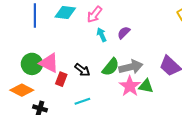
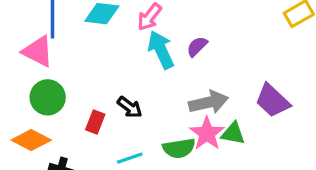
cyan arrow: (102, 35) -> (161, 50), size x1.6
pink triangle: (49, 63) -> (38, 51), moved
green semicircle: (111, 67) -> (179, 148), moved, turned 42

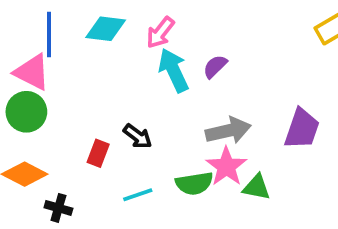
green circle: (48, 97) -> (26, 112), moved
purple trapezoid: (273, 101) -> (302, 129), turned -114
green triangle: (233, 133) -> (257, 187), moved

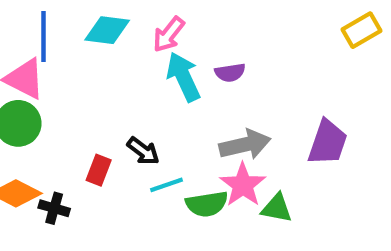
purple semicircle: (215, 66) -> (230, 73), turned -144
cyan line: (138, 195) -> (166, 185), moved
black cross: (58, 208) -> (54, 208), moved

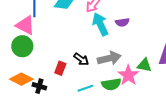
gray arrow: (245, 145) -> (109, 58), moved
cyan line: (166, 185) -> (85, 88), moved
green triangle: (277, 208) -> (144, 65), moved

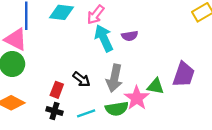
gray arrow: (109, 58) -> (114, 78), turned 115
black cross: (39, 86) -> (54, 111), moved

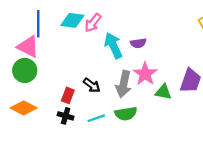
pink arrow: (96, 15) -> (93, 23), moved
pink star: (137, 98) -> (145, 74), moved

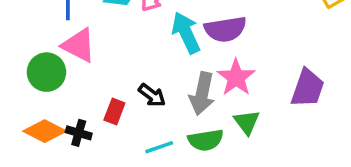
purple semicircle: (138, 43) -> (225, 29), size x1.6
pink triangle: (28, 47) -> (79, 45), moved
green triangle: (163, 92) -> (247, 122), moved, turned 42
black cross: (66, 116) -> (79, 133), moved

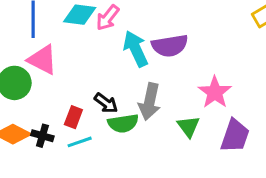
pink star: (236, 77) -> (215, 92), moved
purple trapezoid: (308, 88) -> (235, 136), moved
green semicircle: (206, 140) -> (123, 123), moved
cyan line: (159, 147) -> (80, 142), moved

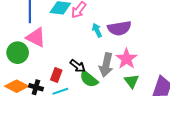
cyan arrow: (136, 49) -> (97, 30), size x0.6
pink star: (215, 92) -> (126, 59), moved
green semicircle: (123, 123) -> (89, 79), turned 48

